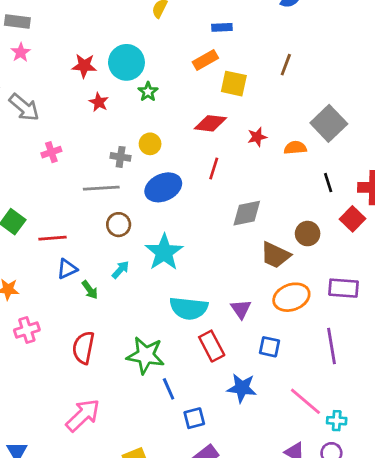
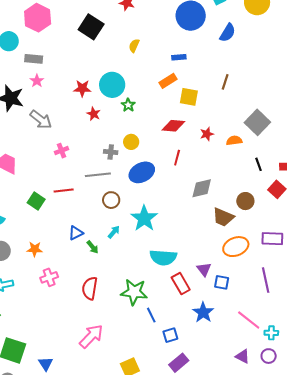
red line: (53, 238) -> (64, 191), moved
purple triangle: (241, 309) -> (204, 269), moved
blue star: (242, 388) -> (203, 312), turned 30

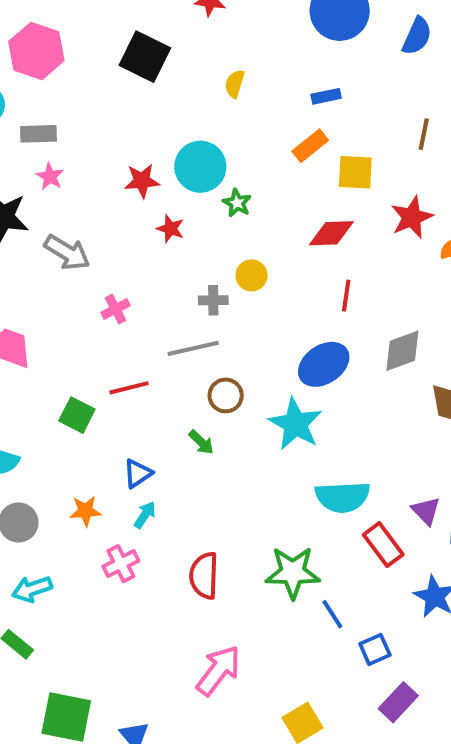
red star: (207, 134) -> (412, 217), moved, size x1.5
blue ellipse: (142, 172) -> (324, 364), moved
cyan arrow: (114, 232) -> (145, 515), moved
blue triangle: (76, 233) -> (138, 473), moved
green arrow: (93, 247) -> (201, 442), moved

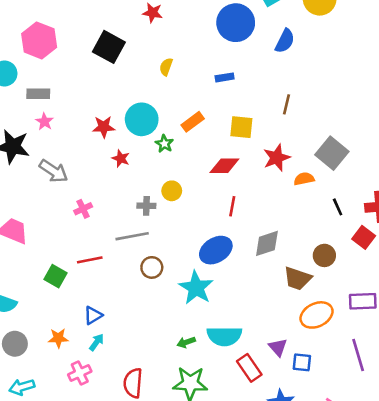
orange rectangle: (310, 146) -> (193, 122), moved
green arrow: (201, 442) -> (186, 342), moved, turned 114

